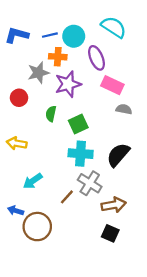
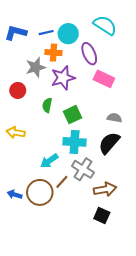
gray semicircle: (124, 109) -> (114, 118), moved
cyan arrow: (33, 181) -> (49, 161), moved
brown circle: (37, 227) -> (40, 192), moved

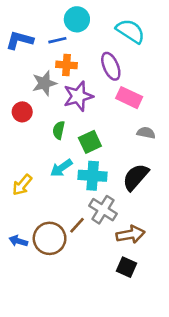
cyan circle: (68, 34) -> (77, 19), moved
gray semicircle: (114, 118) -> (146, 133), moved
yellow arrow: (16, 132) -> (22, 185), moved, turned -60
cyan arrow: (49, 161) -> (61, 168), moved

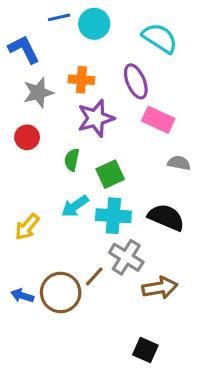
blue L-shape: (20, 40) -> (24, 49), turned 48
blue line: (57, 40) -> (59, 17), moved
gray star: (44, 83) -> (38, 93), moved
black semicircle: (136, 177) -> (166, 217), turned 72
black square: (126, 267) -> (145, 350), moved

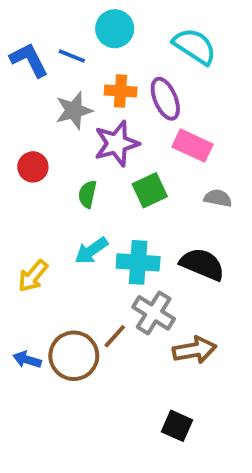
blue line: (59, 17) -> (72, 56), moved, turned 35
orange cross: (81, 80) -> (121, 91), moved
gray star: (38, 93) -> (74, 110), moved
green square: (110, 174) -> (150, 190), moved

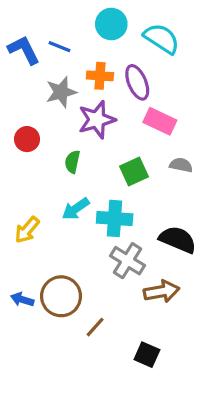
cyan circle: (115, 29) -> (111, 24), moved
green square: (150, 190) -> (134, 171), moved
black semicircle: (202, 264) -> (178, 240), moved
brown line: (115, 336) -> (95, 327), moved

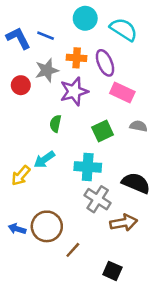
red circle: (27, 139) -> (21, 85), moved
cyan arrow: (76, 209) -> (44, 159), moved

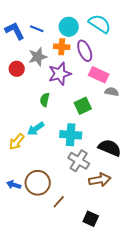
cyan circle: (85, 18) -> (69, 27), moved
gray semicircle: (138, 126) -> (112, 92), moved

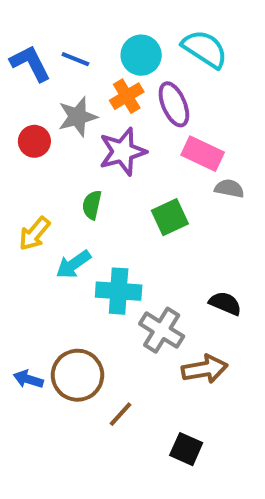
orange cross: (62, 47) -> (127, 96), turned -35
cyan cross: (71, 135) -> (119, 291), moved
yellow arrow: (17, 142) -> (34, 234), moved
black semicircle: (110, 148) -> (225, 303), size x0.7

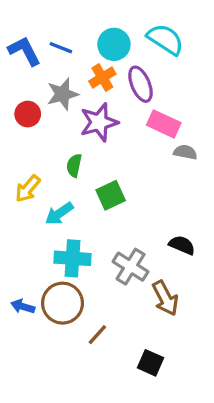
green square: (170, 217) -> (111, 195), moved
cyan cross: (119, 291) -> (72, 258), moved
brown arrow: (205, 369) -> (165, 298), turned 72

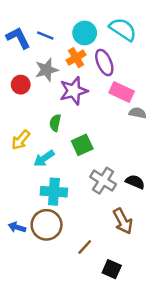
gray cross: (131, 267) -> (103, 181), moved
brown line: (97, 335) -> (85, 247), moved

